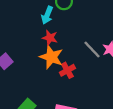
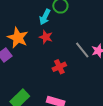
orange star: (51, 57) -> (18, 38), moved

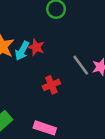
cyan arrow: (45, 17) -> (22, 51), moved

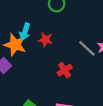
cyan arrow: (22, 51) -> (25, 32), moved

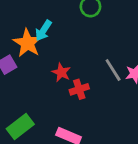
red star: (45, 40) -> (61, 72), moved

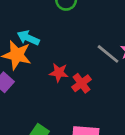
cyan arrow: (43, 30) -> (28, 38), turned 100

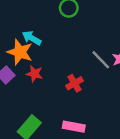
red star: (59, 73) -> (34, 74), moved

